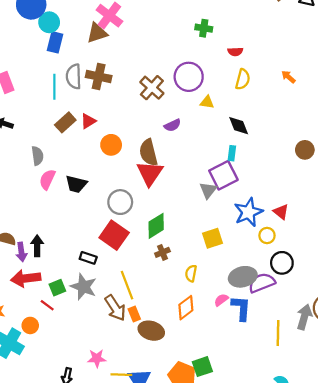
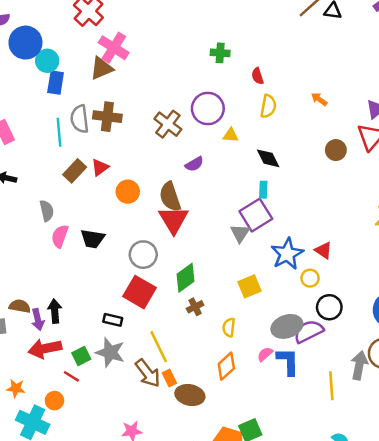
red semicircle: (235, 52) -> (258, 76), turned 80
brown circle: (305, 150) -> (336, 150), moved

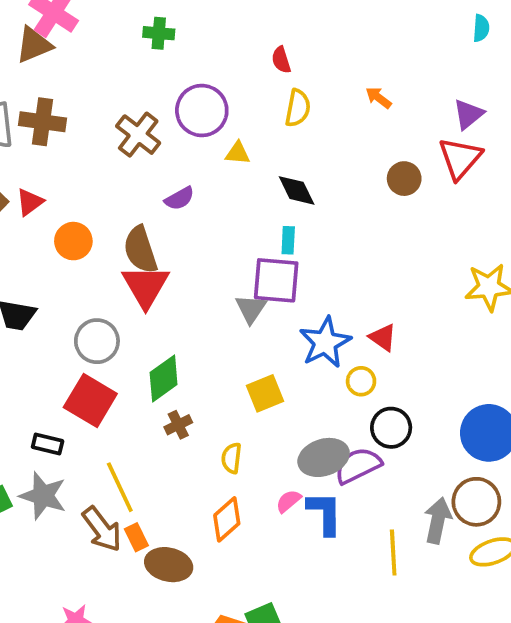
green cross: (220, 53) -> (159, 33), moved
purple square: (256, 215) -> (276, 280), turned 36

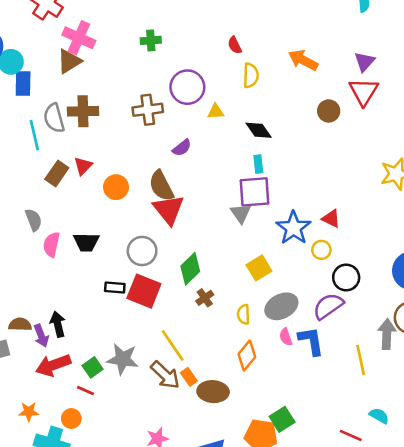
orange arrow: (378, 98) -> (303, 60), size x1.6
brown cross: (138, 135) -> (148, 110), turned -36
black rectangle: (48, 444) -> (115, 287), moved
gray ellipse: (324, 457) -> (281, 306), moved
pink semicircle: (288, 501) -> (286, 337), turned -60

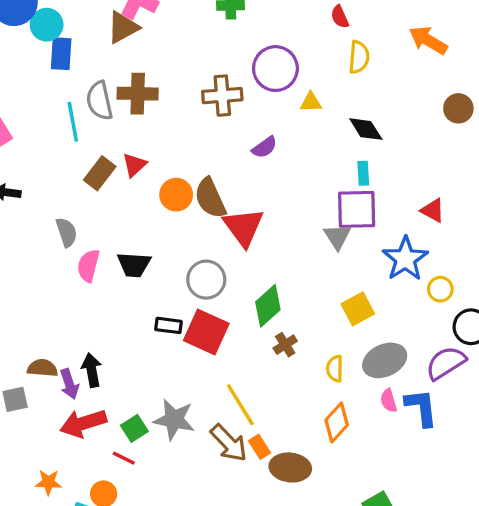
brown semicircle: (161, 186) -> (210, 198), moved
red triangle: (331, 219) -> (433, 210), moved

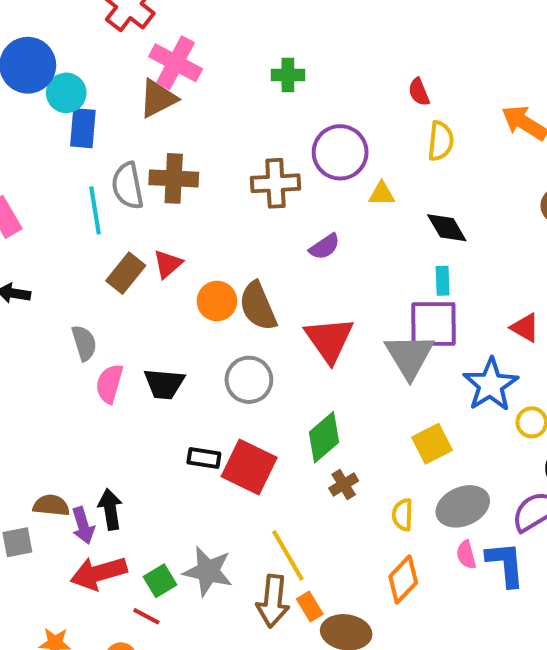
red triangle: (243, 227) -> (329, 340), moved
gray triangle: (337, 237) -> (409, 356), size x1.5
gray circle: (206, 280) -> (249, 380), moved
brown arrow: (229, 443) -> (273, 601), turned 48

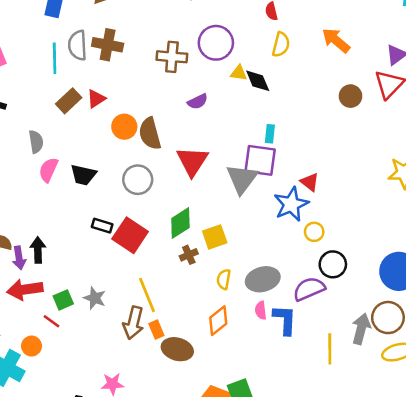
black diamond: (447, 228) -> (258, 81), moved
red triangle: (525, 328) -> (310, 182), moved
yellow square: (432, 444) -> (215, 237), moved
gray star: (208, 571) -> (95, 298), size x0.7

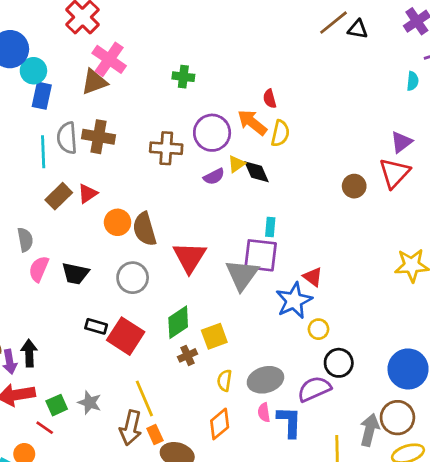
orange arrow: (336, 40) -> (252, 122), moved
yellow triangle: (239, 73) -> (236, 164), turned -42
purple semicircle: (198, 102) -> (214, 177), moved

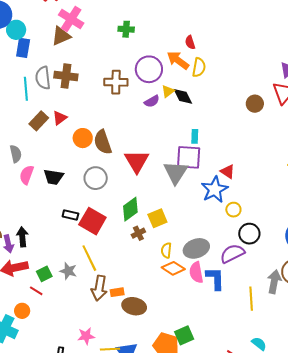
yellow line: (144, 398) -> (89, 258), moved
pink semicircle: (264, 412) -> (196, 272), size x1.5
orange diamond: (220, 424) -> (173, 268), moved, turned 75
orange rectangle: (155, 434) -> (117, 292), turned -72

